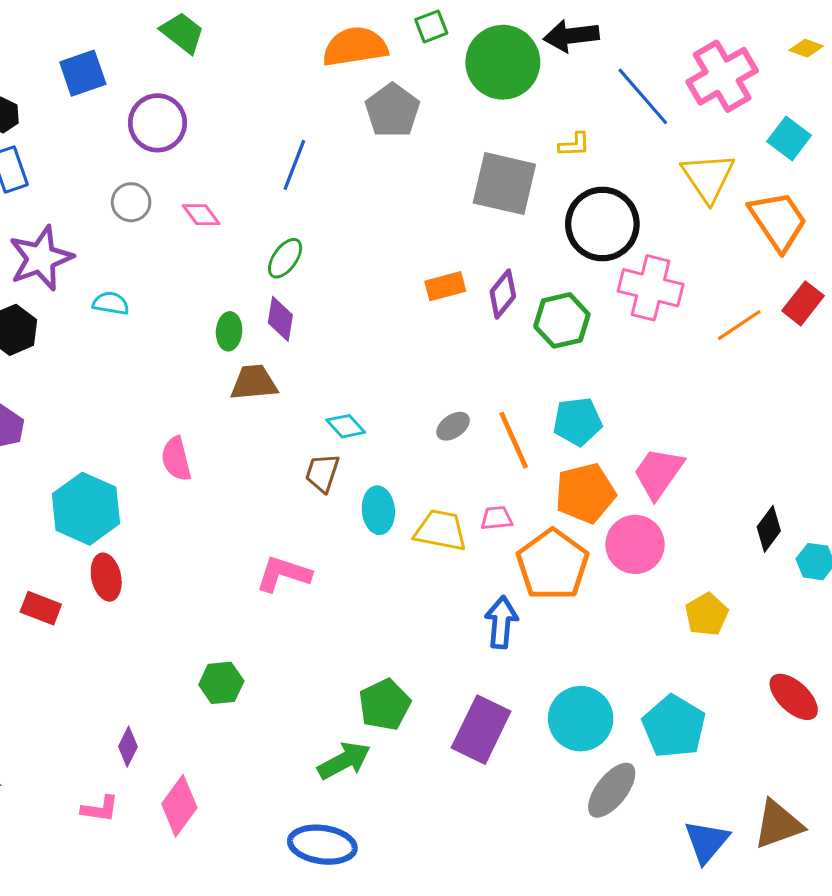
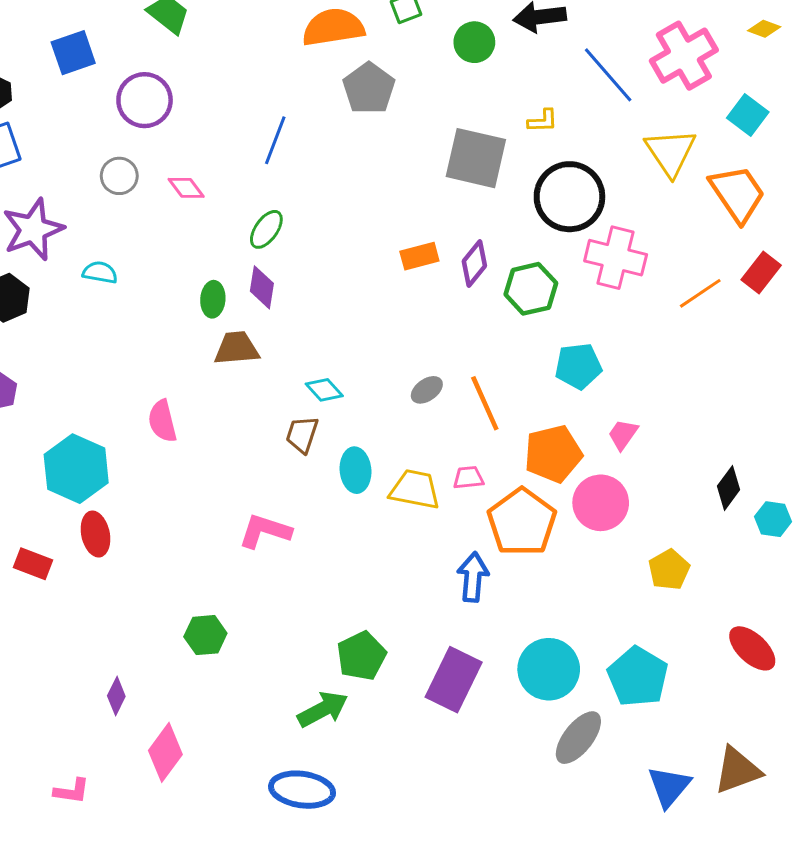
green circle: (503, 62) -> (474, 42), size x0.6
cyan pentagon: (577, 422) -> (578, 366), moved
pink trapezoid: (658, 473) -> (623, 434), size x0.6
pink L-shape: (100, 809) -> (72, 791), moved

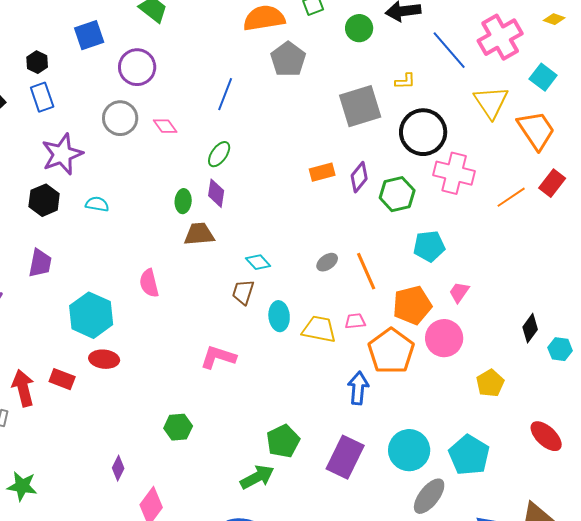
gray square: (476, 158) -> (360, 106), turned -30
gray circle: (119, 176) -> (120, 118), size x1.4
cyan semicircle: (100, 272) -> (97, 204), moved
red ellipse: (95, 534) -> (104, 359), turned -72

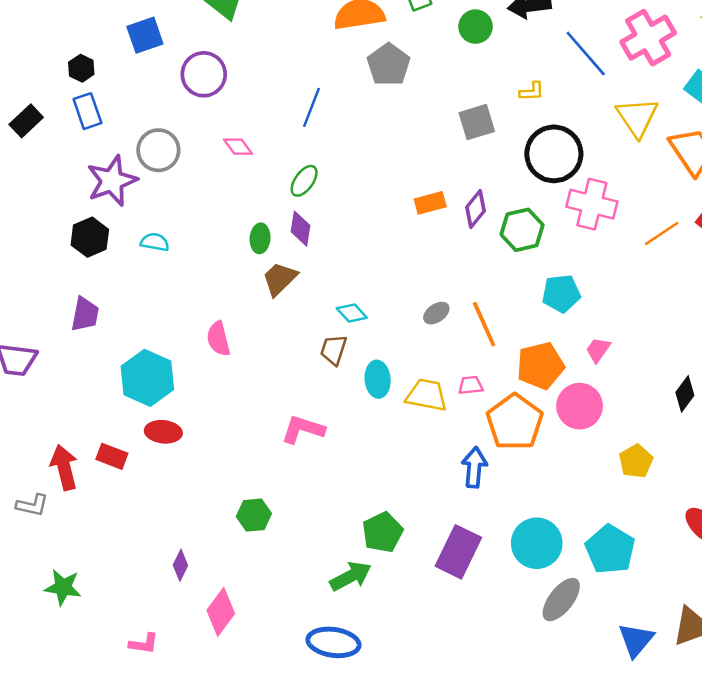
gray square: (360, 106) -> (477, 122), size x0.7
gray circle: (120, 118) -> (158, 150), moved
brown trapezoid: (199, 234) -> (280, 279), turned -40

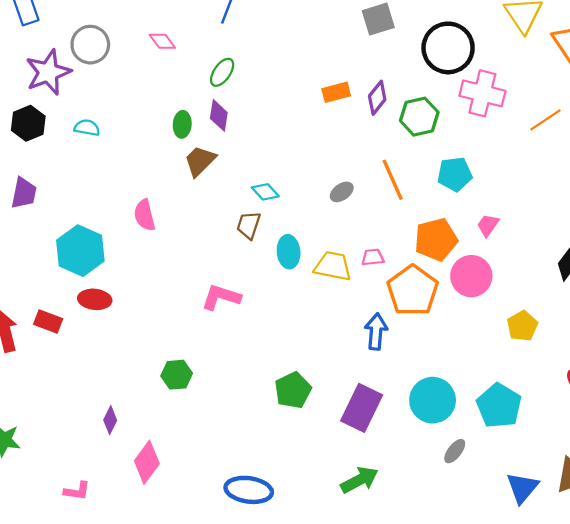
orange line: (484, 324) -> (393, 180), moved
green arrow: (351, 576) -> (359, 480), moved
gray ellipse: (561, 600) -> (455, 451), size x0.6

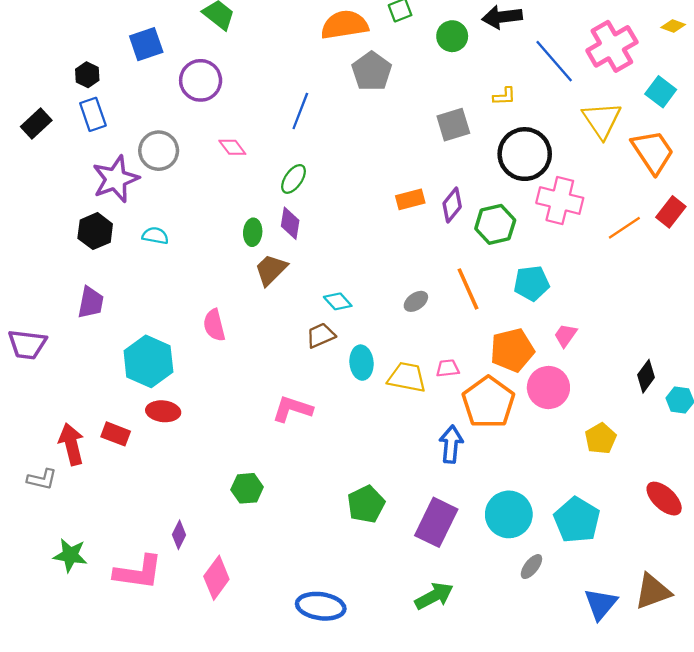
brown trapezoid: (249, 225) -> (321, 335), turned 48
pink L-shape: (77, 491) -> (138, 572), moved, size x1.8

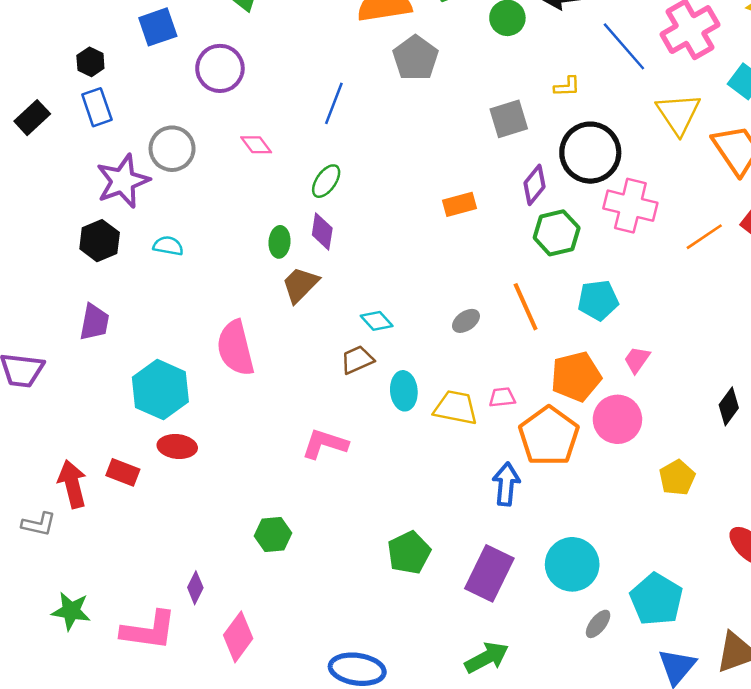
purple diamond: (452, 205) -> (535, 185), moved
pink semicircle: (214, 325) -> (235, 348), size x1.5
cyan pentagon: (577, 520) -> (656, 599), moved

